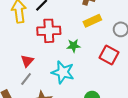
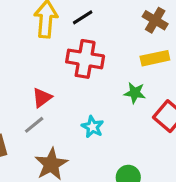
green star: (74, 46) -> (135, 93), moved
cyan star: (63, 72) -> (92, 127), size x0.6

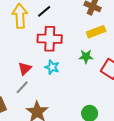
cyan star: (92, 127) -> (52, 67), moved

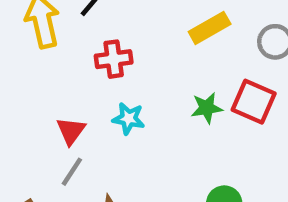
red cross: (50, 39) -> (114, 59), size x0.7
green star: (86, 57) -> (207, 108), moved

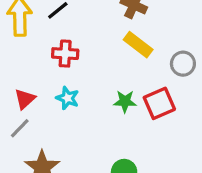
yellow rectangle: (210, 28) -> (138, 45), turned 56
red square: (254, 102) -> (159, 103), turned 32

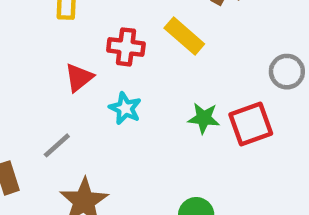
yellow rectangle: (138, 45) -> (184, 36), moved
red triangle: (25, 99) -> (79, 78), moved

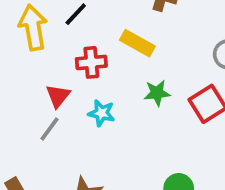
green star: (204, 118) -> (157, 93), moved
gray line: (57, 145) -> (49, 129), moved

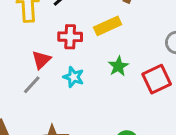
yellow rectangle: (137, 43) -> (108, 26), turned -60
green star: (157, 93) -> (118, 66), turned -30

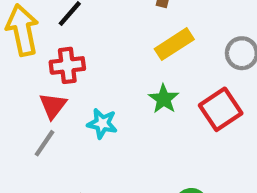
yellow rectangle: (108, 26) -> (174, 44), moved
red cross: (70, 37) -> (67, 65), moved

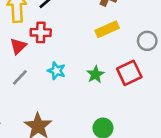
green star: (164, 99) -> (95, 74), moved
red triangle: (53, 106) -> (18, 46), moved

